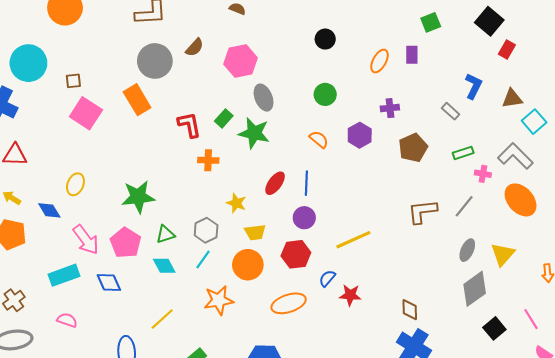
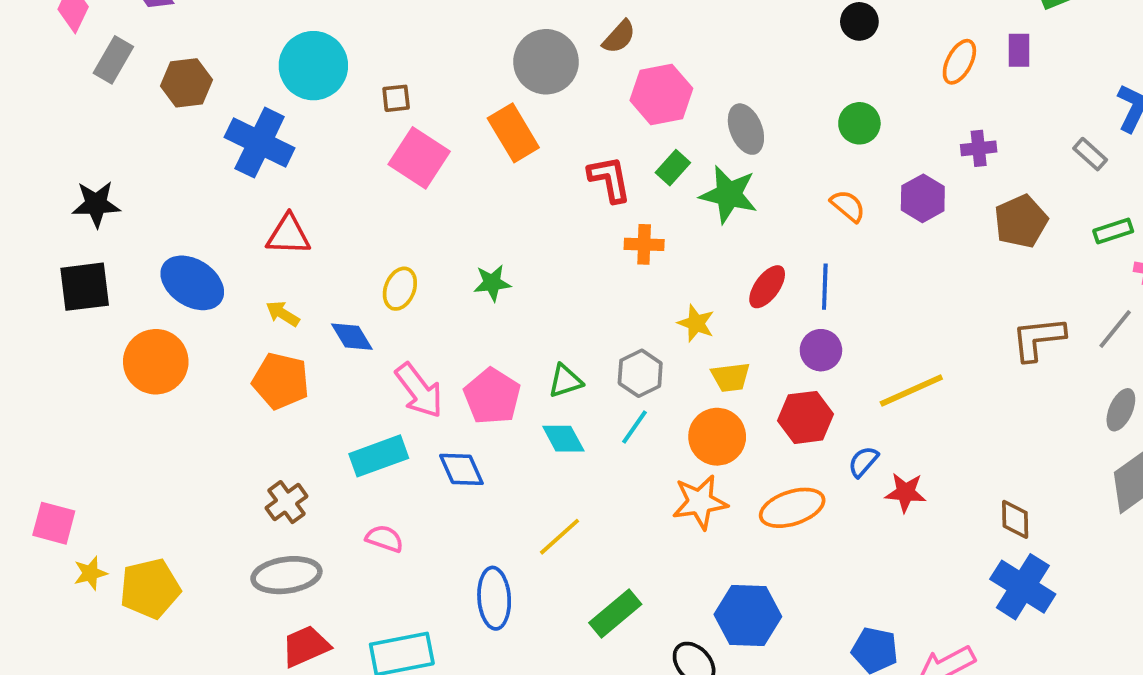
pink hexagon: (241, 61) -> (661, 94), moved
green star: (138, 197) -> (492, 283), moved, size x0.6
orange star: (219, 300) -> (700, 502), moved

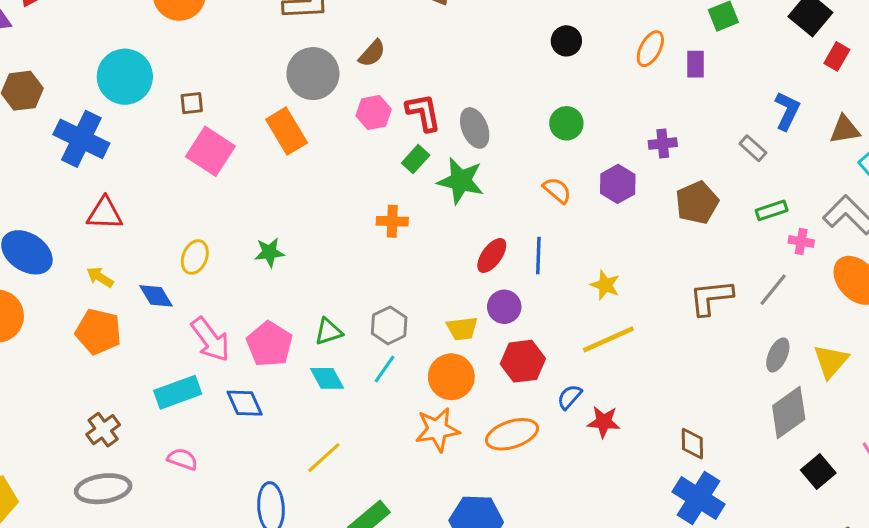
orange ellipse: (959, 62) -> (650, 49), moved
pink hexagon: (661, 94) -> (374, 112), moved, size x0.7
red L-shape: (609, 179) -> (423, 112), moved
yellow star: (696, 323) -> (605, 285), moved
purple circle: (821, 350) -> (504, 307), moved

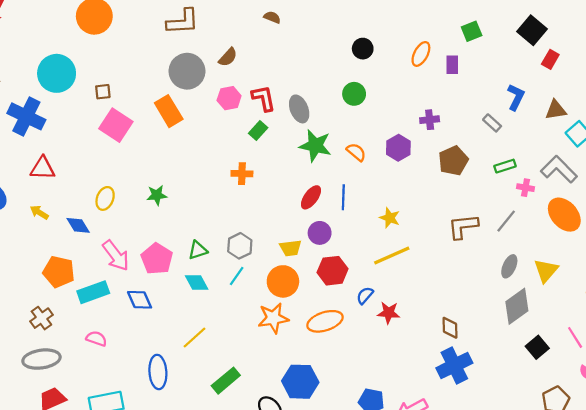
green circle: (566, 123) -> (354, 94), moved
green star: (461, 181) -> (315, 146), moved
orange pentagon: (98, 332) -> (59, 272), moved
blue cross: (699, 498) -> (454, 366), turned 32

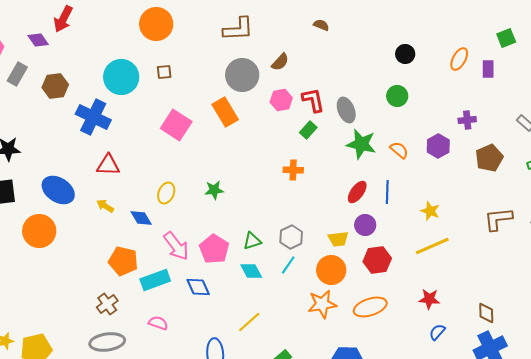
brown square: (103, 92) -> (164, 72), moved
blue semicircle: (365, 295) -> (437, 332), moved

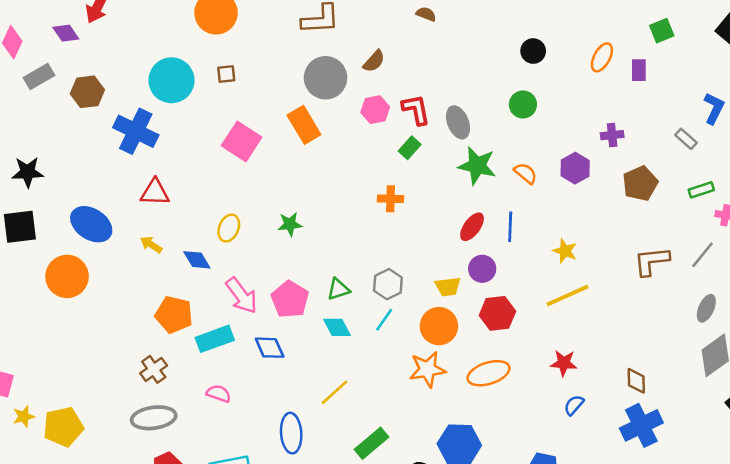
gray rectangle: (17, 74) -> (39, 76), turned 30

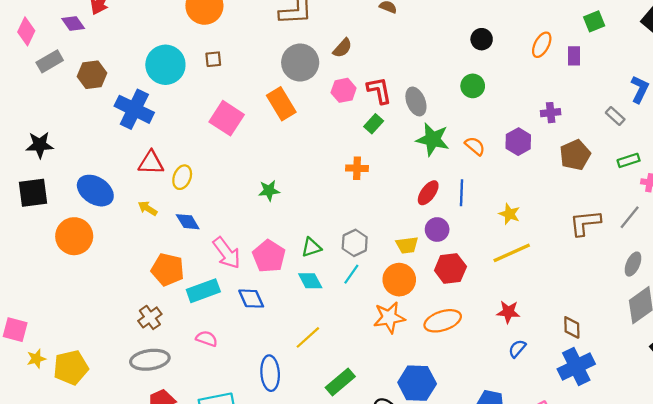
yellow ellipse: (229, 228) -> (182, 177), moved

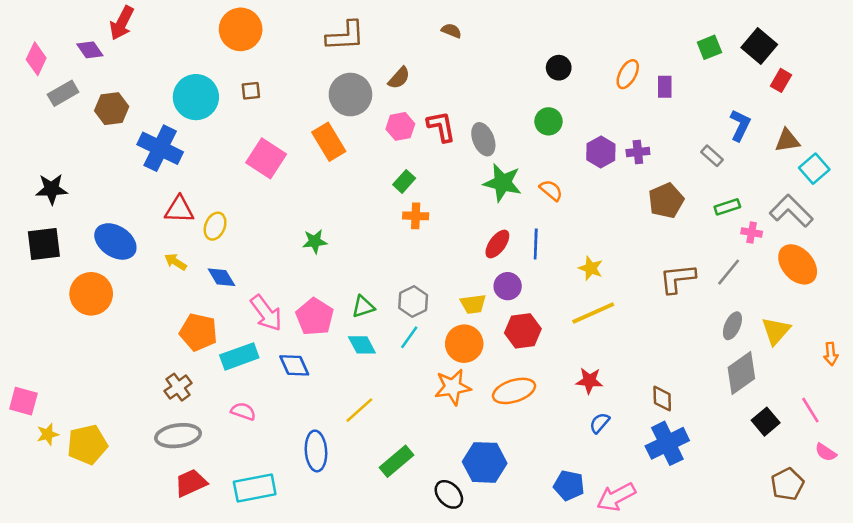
green square: (594, 21) -> (709, 47), moved
green rectangle: (374, 124) -> (404, 181), moved
purple hexagon: (518, 142) -> (601, 152), moved

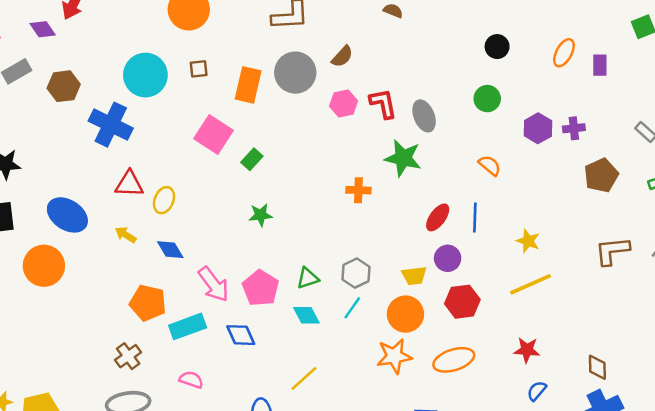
orange rectangle: (329, 142) -> (248, 85), moved, turned 44
green rectangle: (404, 181) -> (252, 159), moved
green star: (502, 183) -> (403, 158), moved

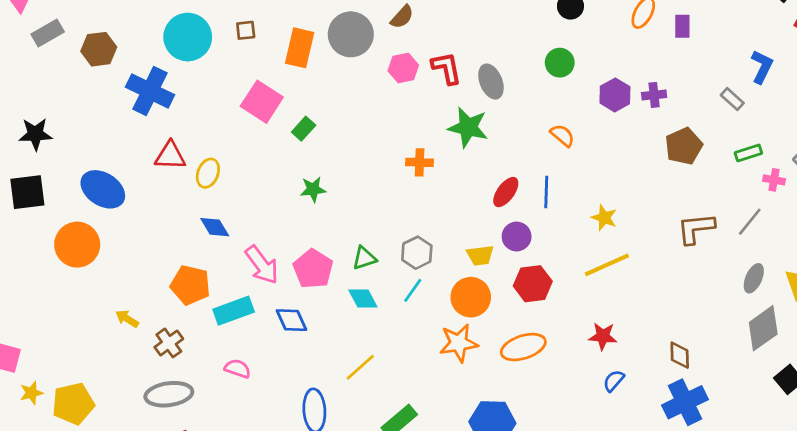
yellow arrow: (126, 235) -> (127, 319), moved

